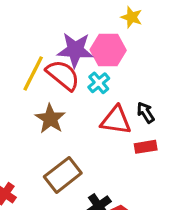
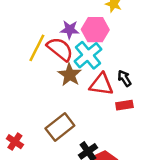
purple star: (75, 50) -> (70, 30), size x0.7
cyan cross: (99, 83) -> (88, 55), size x1.6
brown star: (50, 119) -> (70, 75), moved

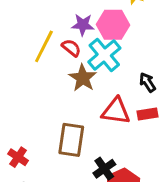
red semicircle: (60, 49) -> (71, 48), size x0.6
red triangle: (101, 84) -> (116, 111), moved
brown rectangle: (60, 127) -> (71, 140), turned -44

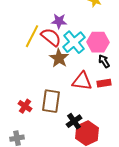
pink hexagon: (113, 25) -> (98, 42), moved
red semicircle: (71, 48) -> (51, 37), size x1.5
red cross: (18, 157) -> (25, 106), moved

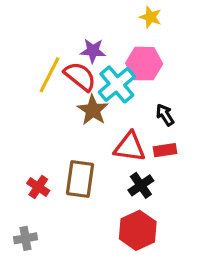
pink hexagon: (98, 42) -> (144, 64), moved
black cross: (74, 121) -> (141, 185), moved

